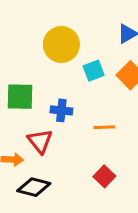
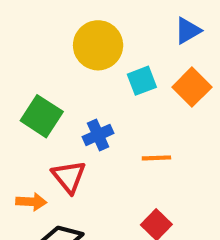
green square: (20, 97) -> (42, 116), turned 32
blue cross: (61, 110) -> (98, 135), turned -30

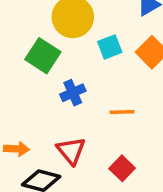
green square: (42, 116) -> (43, 56), moved
red triangle: (69, 177) -> (71, 151), moved

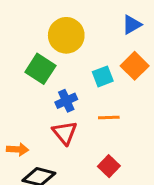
cyan square: (110, 47) -> (103, 76), moved
red triangle: (71, 151) -> (65, 133), moved

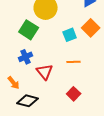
blue cross: (66, 101) -> (26, 57), moved
orange arrow: (18, 149) -> (14, 83), turned 48

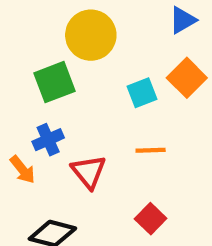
green square: (29, 30) -> (55, 82), turned 36
orange arrow: (14, 83) -> (23, 170), moved

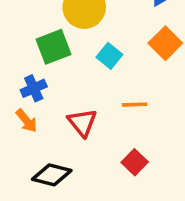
cyan square: (142, 93) -> (109, 56), moved, turned -30
blue cross: (48, 140) -> (34, 88), moved

